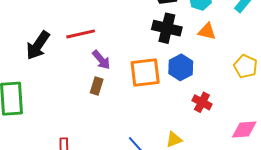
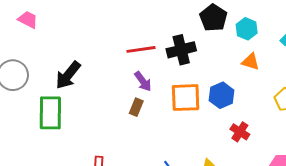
black cross: (167, 28) -> (181, 50), moved, turned -32
red line: (81, 34) -> (141, 49), moved
black arrow: (38, 45) -> (68, 75), moved

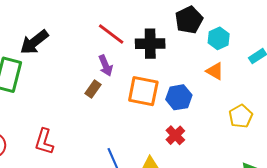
red line: (141, 49) -> (111, 34), turned 32
red cross: (240, 132) -> (175, 135), moved

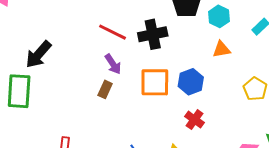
orange triangle: (215, 71) -> (221, 49), turned -30

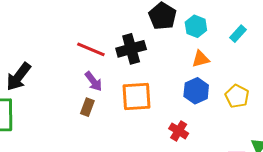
blue hexagon: (191, 82) -> (196, 91), moved

